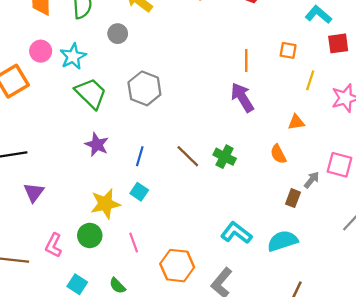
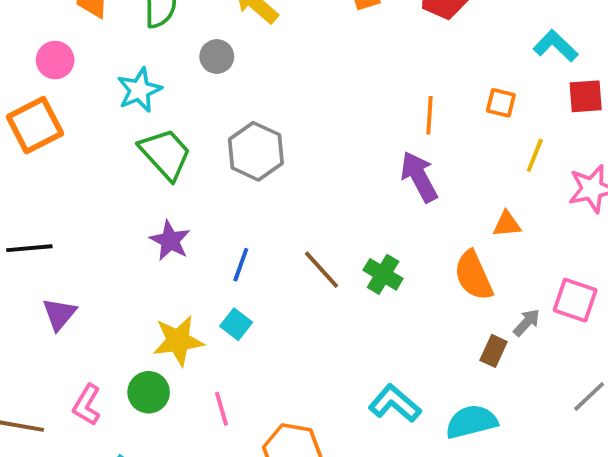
pink circle: (41, 51) -> (55, 60), moved
orange semicircle: (278, 154) -> (473, 276), size x1.5

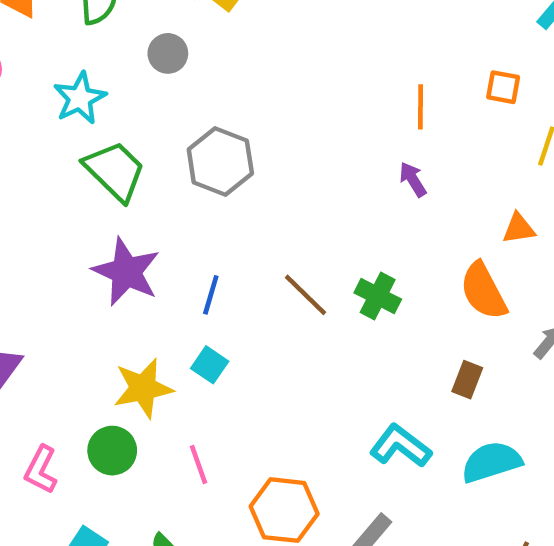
purple arrow: (419, 177) -> (413, 179), size x0.6
purple star: (170, 241) -> (126, 272), size x1.4
brown rectangle: (494, 351) -> (467, 380), moved

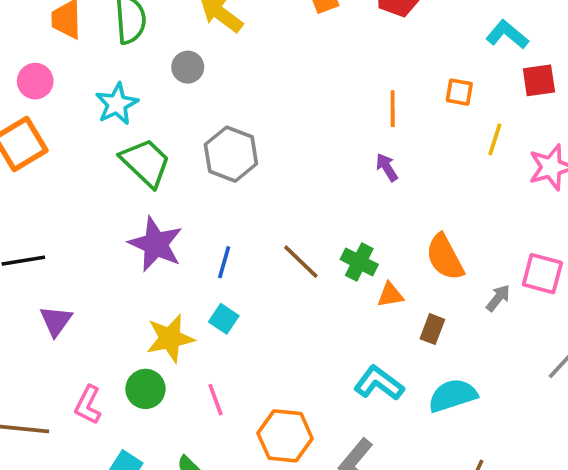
orange triangle: (519, 228) -> (390, 295), moved

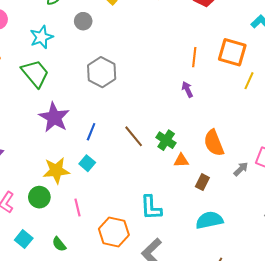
orange square: (459, 92) -> (232, 52), size x1.8
green trapezoid: (146, 163) -> (35, 73), moved
cyan L-shape: (379, 383) -> (151, 208), moved, turned -136

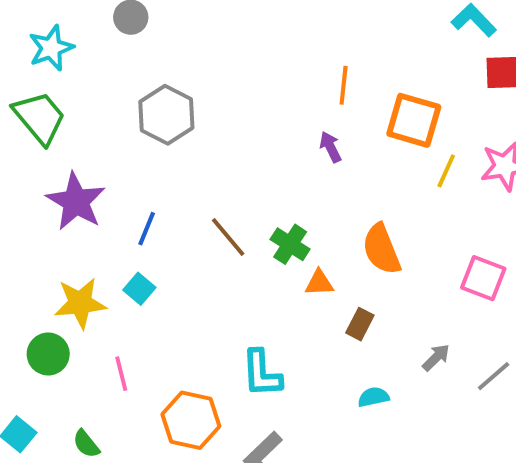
orange square: (232, 52) -> (414, 120), moved
yellow line: (249, 81) -> (446, 171), moved
gray arrow: (241, 169) -> (436, 357), moved
cyan semicircle: (209, 220) -> (373, 397), size x0.6

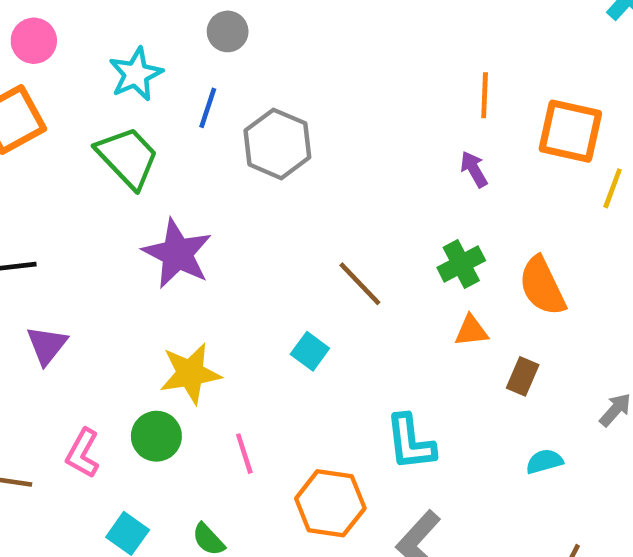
blue line: (147, 229) -> (208, 108), moved
green cross: (290, 244) -> (461, 264), moved, turned 33
cyan square: (139, 289) -> (310, 351), moved

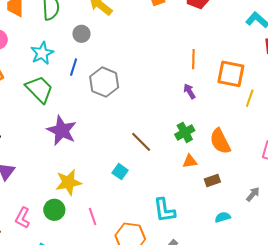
brown rectangle: (523, 376) -> (212, 181), turned 49

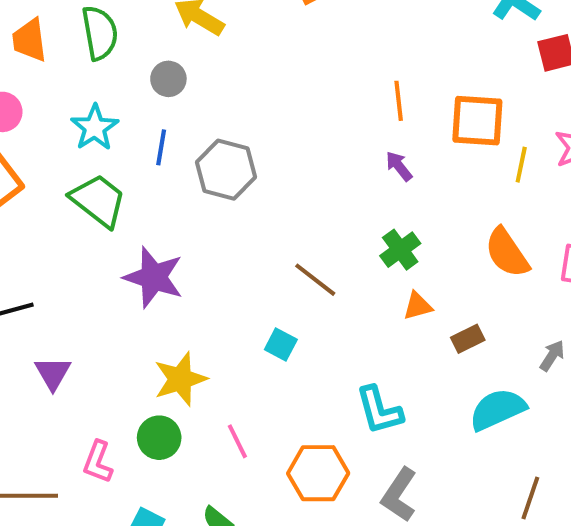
orange semicircle: (220, 141) -> (507, 253), moved
cyan semicircle: (223, 217) -> (498, 409), size x1.8

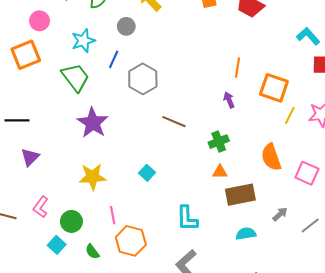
brown line: (315, 280) -> (174, 122), moved, turned -30
brown rectangle: (468, 339) -> (240, 195), size x1.8
cyan semicircle: (498, 409) -> (246, 234), size x0.7
green circle: (159, 438) -> (71, 221), moved
orange hexagon: (318, 473) -> (131, 241), moved

